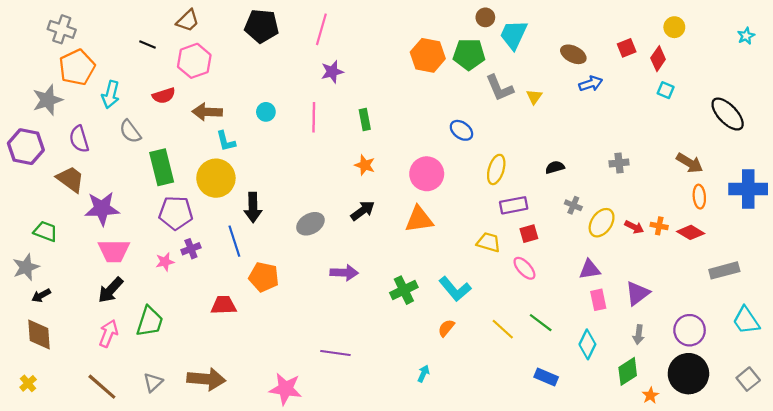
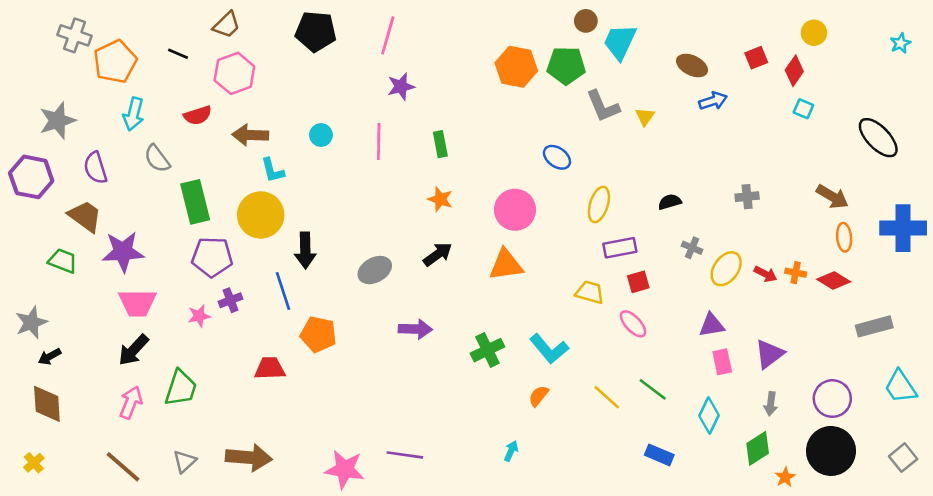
orange pentagon: (77, 67) -> (115, 62), moved
green trapezoid: (45, 231) -> (63, 261), moved
purple line: (335, 353) -> (405, 455), moved

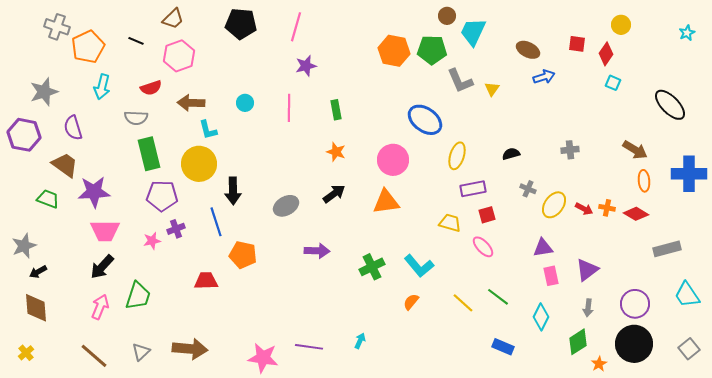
red square: (756, 58) -> (577, 44), turned 30
blue ellipse: (557, 157) -> (425, 120), size x1.6
gray semicircle: (157, 159) -> (136, 118), moved, turned -50
cyan arrow: (511, 451) -> (360, 341), moved

